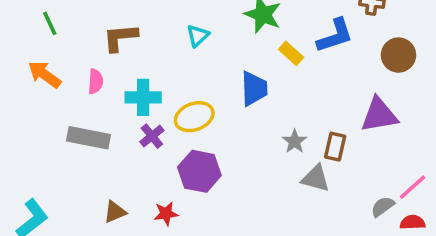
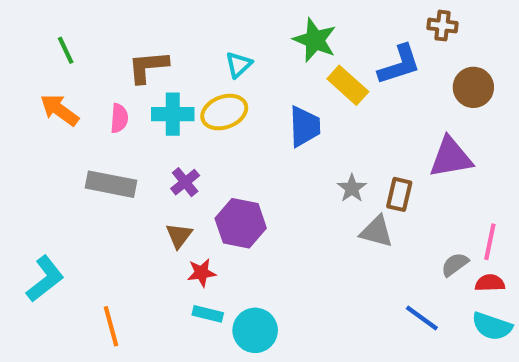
yellow rectangle: (291, 53) -> (348, 85), size x1.4
cyan cross: (143, 97) -> (173, 114), moved
yellow ellipse: (194, 117) -> (224, 112), moved
pink line: (413, 187) -> (490, 242), turned -36
brown triangle: (115, 212) -> (179, 236), moved, turned -30

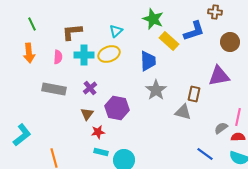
orange arrow: (59, 110) -> (29, 53), turned -132
gray star: (352, 188) -> (156, 90), moved, size x1.5

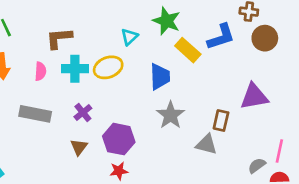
cyan triangle: (116, 31) -> (129, 37), moved
brown circle: (230, 42) -> (265, 38), moved
red star: (98, 132) -> (119, 171), moved

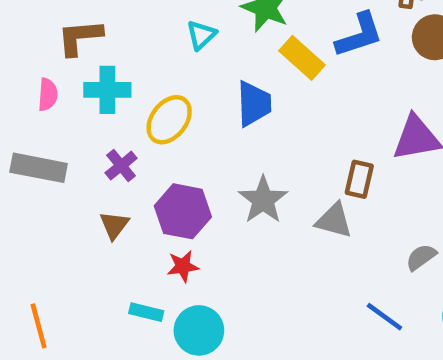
yellow ellipse: (108, 67) -> (169, 120), moved, turned -32
gray star: (171, 115) -> (263, 200), moved

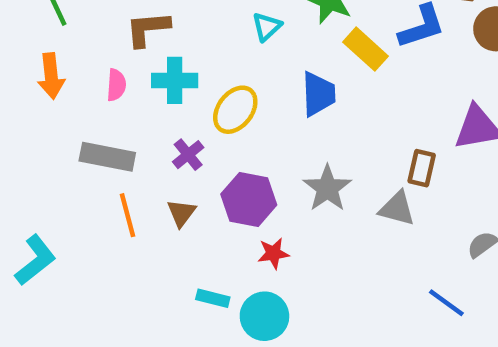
red star: (183, 266) -> (273, 253), moved
orange line: (39, 326) -> (128, 215), moved

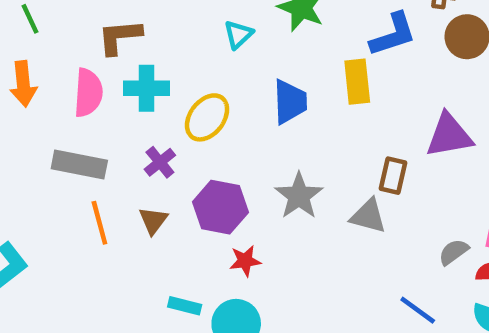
yellow rectangle: (366, 49) -> (357, 82), moved, turned 42
pink semicircle: (116, 85) -> (88, 93), size x1.5

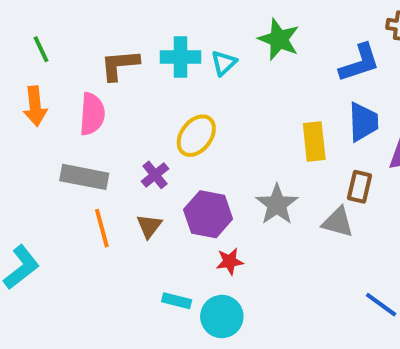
yellow rectangle: (357, 82) -> (314, 142), moved
cyan cross: (147, 88) -> (181, 57), moved
blue trapezoid: (290, 102) -> (363, 122), moved

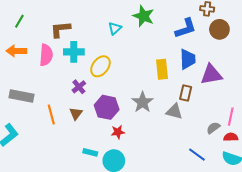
green line: (41, 49) -> (19, 21), turned 56
cyan cross: (181, 57) -> (74, 52), moved
orange arrow: (35, 106) -> (16, 51), turned 96
gray rectangle: (84, 177) -> (21, 96), moved

